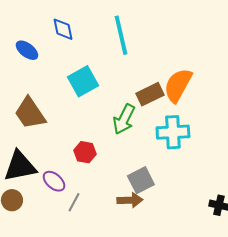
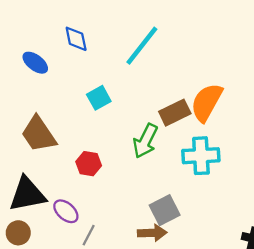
cyan line: (121, 35) -> (142, 46), turned 51
cyan square: (83, 81) -> (99, 98), size x0.7
red hexagon: (85, 152) -> (89, 164), moved

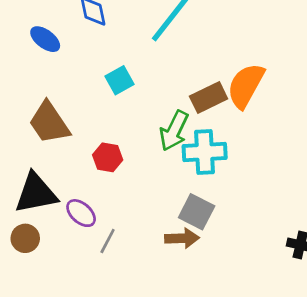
cyan cross: (201, 156) -> (205, 152), moved
gray square: (165, 210) -> (197, 212), turned -36

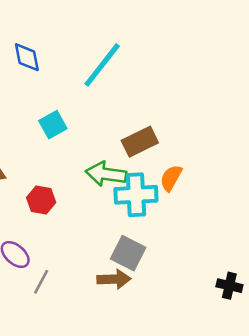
orange semicircle: (246, 86) -> (171, 178), moved, size x0.6
green arrow: (174, 131) -> (106, 174), turned 72

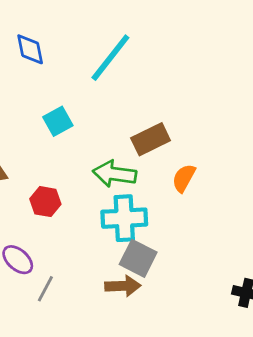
cyan cross: (136, 195) -> (124, 218), moved

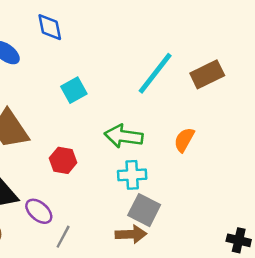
cyan line: (110, 58) -> (155, 73), moved
brown rectangle: (151, 139) -> (207, 74), moved
cyan cross: (124, 218) -> (132, 175), size x0.7

